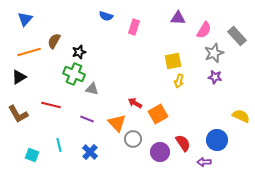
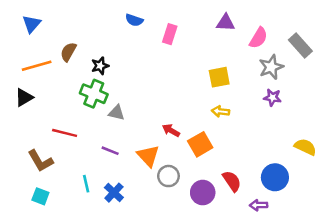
yellow arrow: (179, 81) -> (220, 111), moved, turned 80
brown L-shape: (18, 114) -> (40, 161), moved
cyan line: (59, 145) -> (86, 184), moved

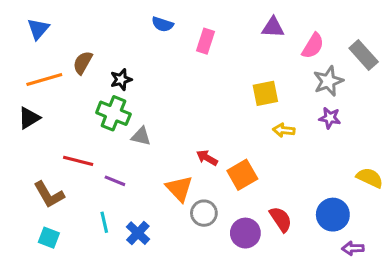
yellow arrow: (220, 111) -> (284, 130), moved
purple line: (110, 151) -> (115, 181), moved
purple arrow: (258, 205) -> (353, 248), moved

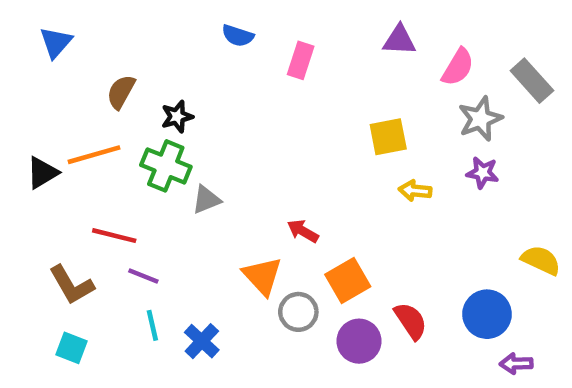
orange line: (44, 80) -> (94, 155), moved
gray triangle: (141, 136) -> (206, 200), turned -35
orange square: (242, 175) -> (348, 280), moved
purple line: (115, 181) -> (143, 276), moved

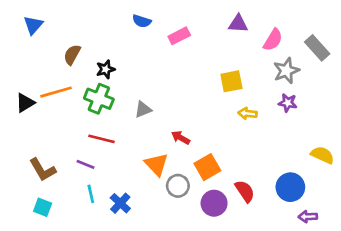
pink rectangle: (301, 60) -> (179, 36), turned 45
gray triangle: (206, 200) -> (143, 109), moved
red line: (114, 236) -> (102, 139), moved

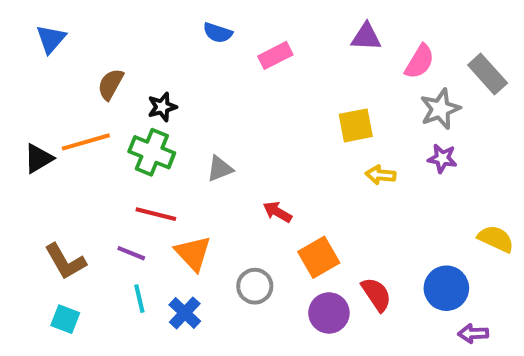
orange triangle: (156, 164) -> (193, 253), moved
gray circle: (178, 186) -> (255, 286), moved

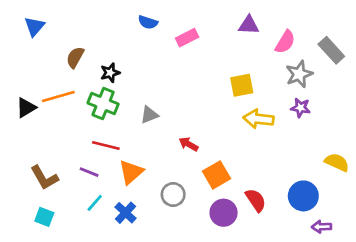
yellow arrow: (380, 175) -> (259, 119), size x1.5
orange triangle: (193, 253) -> (131, 172), turned 32
cyan line: (139, 299) -> (95, 203), turned 54

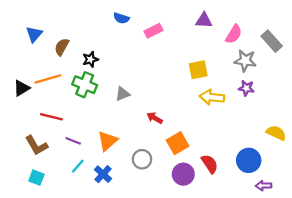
blue triangle: (34, 26) -> (34, 34), moved
gray star: (299, 74) -> (245, 61), turned 30
red line: (106, 146) -> (51, 117), moved

